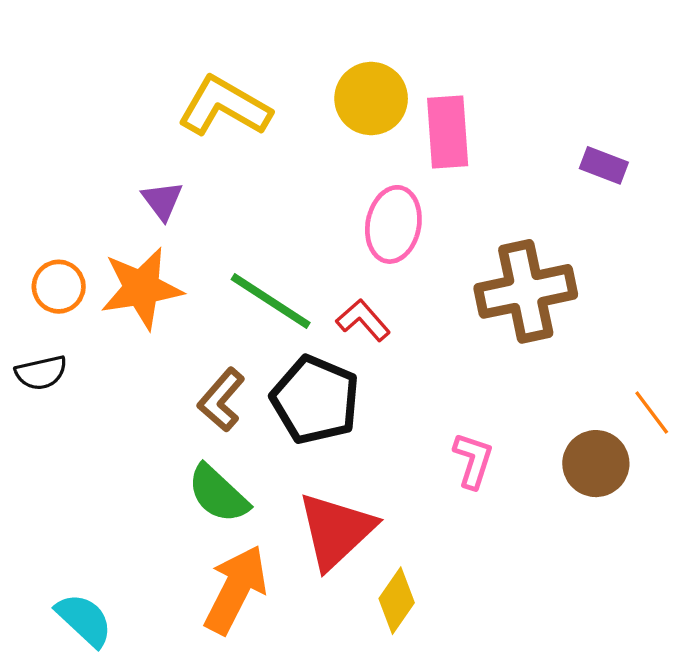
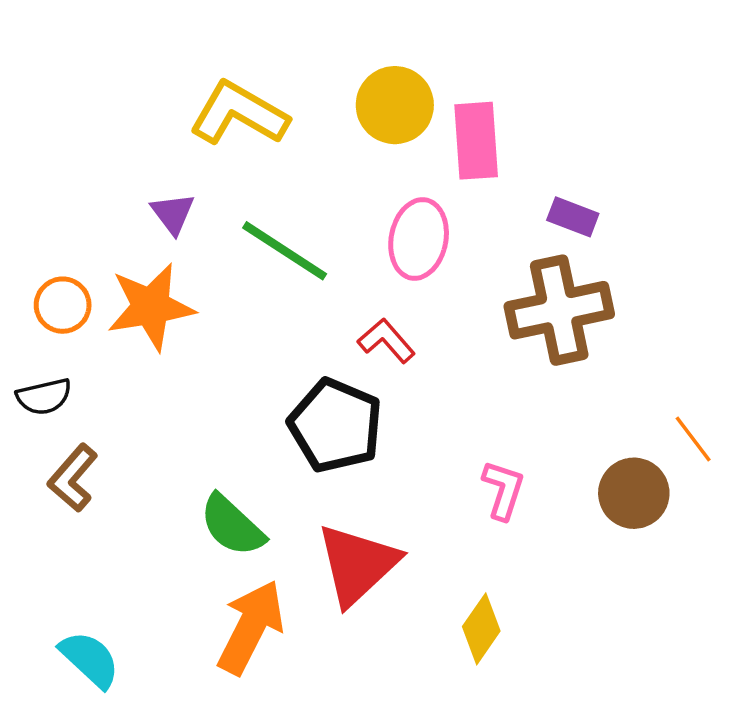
purple rectangle: (604, 165) -> (573, 217), moved
green line: (271, 301) -> (285, 251), moved
brown L-shape: (221, 400) -> (73, 478), moved
yellow diamond: (397, 601) -> (481, 629), moved

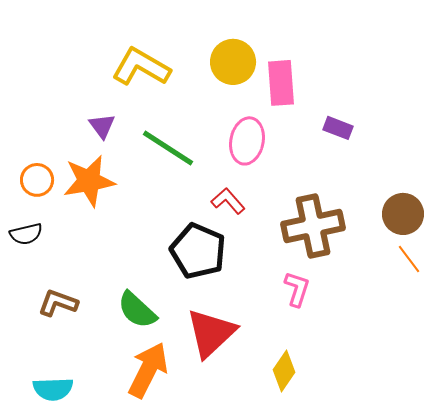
brown cross: (559, 310) -> (313, 226), moved
brown L-shape: (73, 478) -> (58, 303), moved, turned 69
brown circle: (634, 493) -> (403, 214), moved
cyan semicircle: (90, 659) -> (53, 389), turned 135

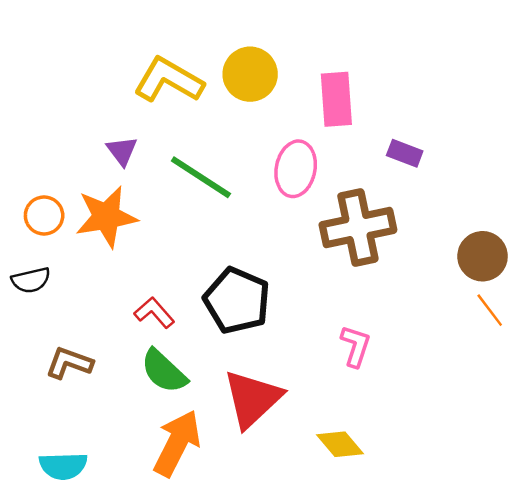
yellow circle: (233, 62) -> (250, 74), moved
red L-shape: (228, 201) -> (154, 313), moved
brown cross: (313, 226) -> (358, 227), moved
yellow diamond: (284, 371) -> (340, 444), turned -75

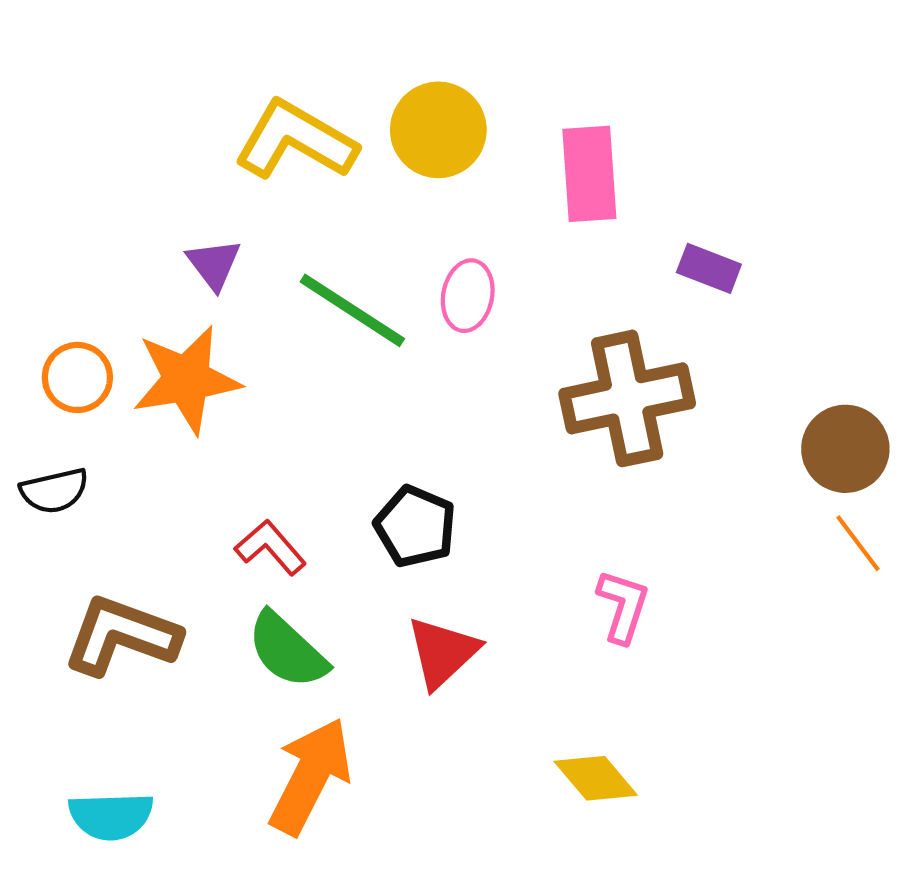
pink ellipse: (296, 169) -> (468, 296), moved, size x0.7
black pentagon: (237, 301) -> (415, 526), size x0.7
brown L-shape: (69, 363) -> (121, 636), size x1.4
red triangle: (253, 399) -> (443, 652), moved, size x0.7

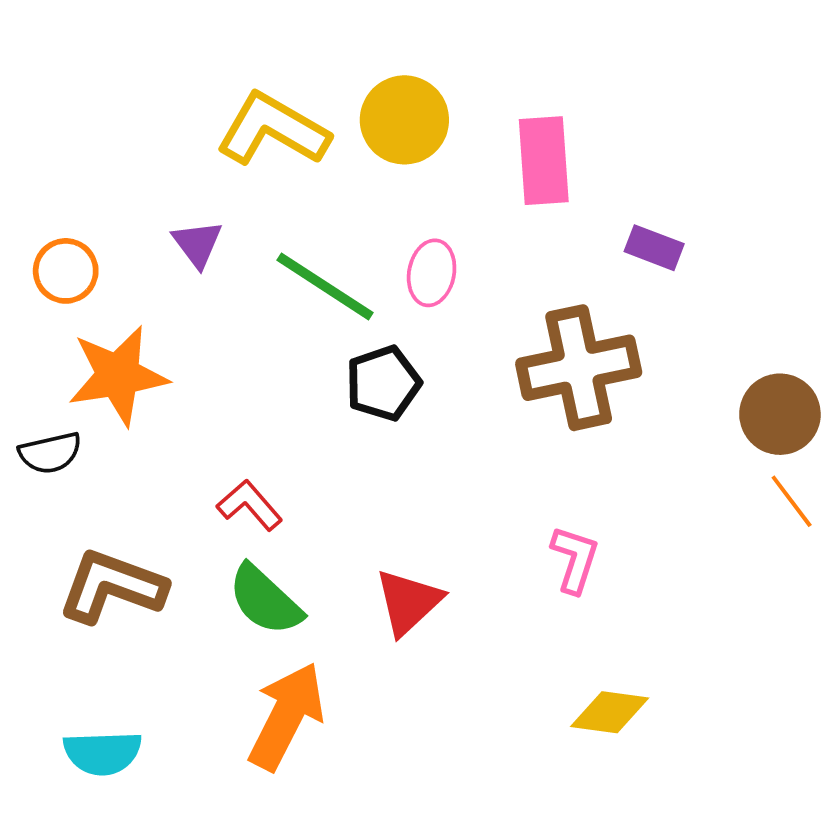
orange circle: (77, 377) -> (66, 271), moved
orange star: (187, 380) -> (118, 375), moved
black pentagon: (415, 526) -> (383, 383), moved, turned 30
yellow diamond: (596, 778) -> (610, 712), moved, turned -42

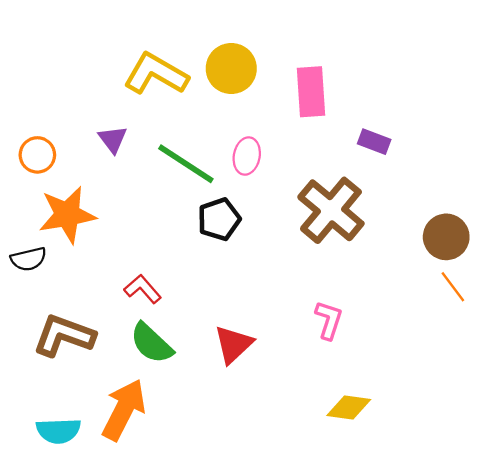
brown cross: (579, 368) -> (331, 210), turned -38
orange arrow: (286, 716) -> (124, 410), moved

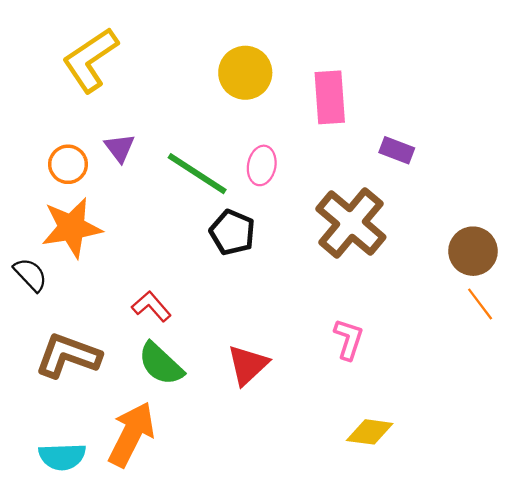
yellow L-shape: (156, 74) -> (90, 60), moved, turned -64
orange circle: (37, 155) -> (68, 164), moved
black pentagon: (219, 219) -> (232, 232), turned -30
black semicircle: (28, 259) -> (30, 275), turned -120

